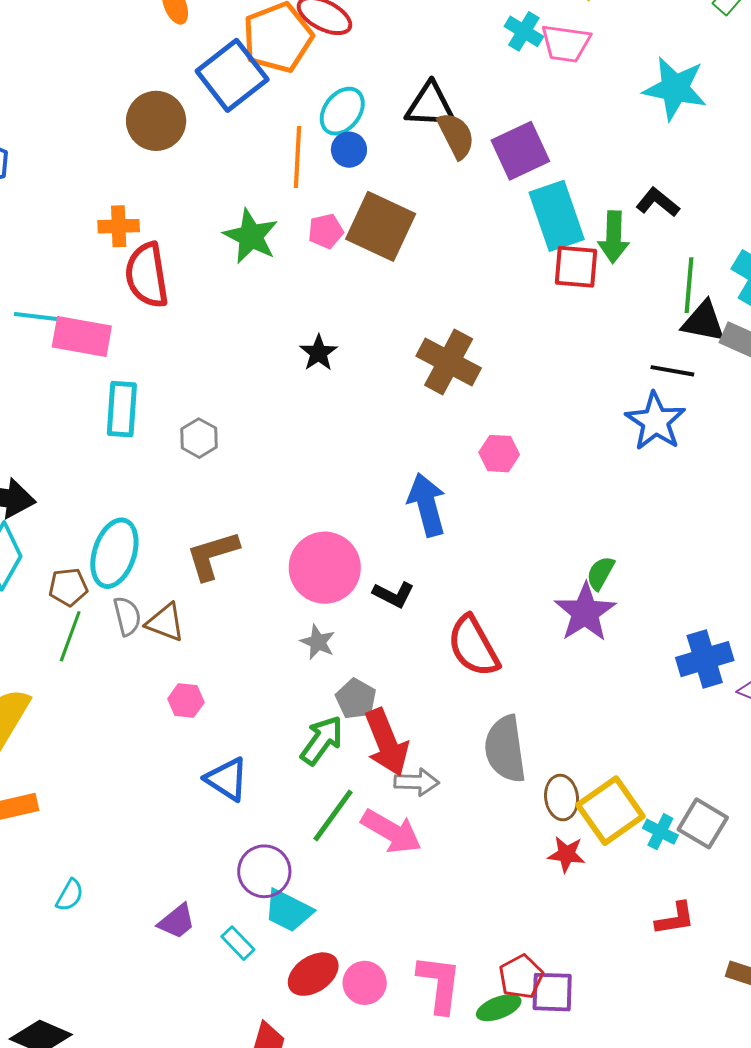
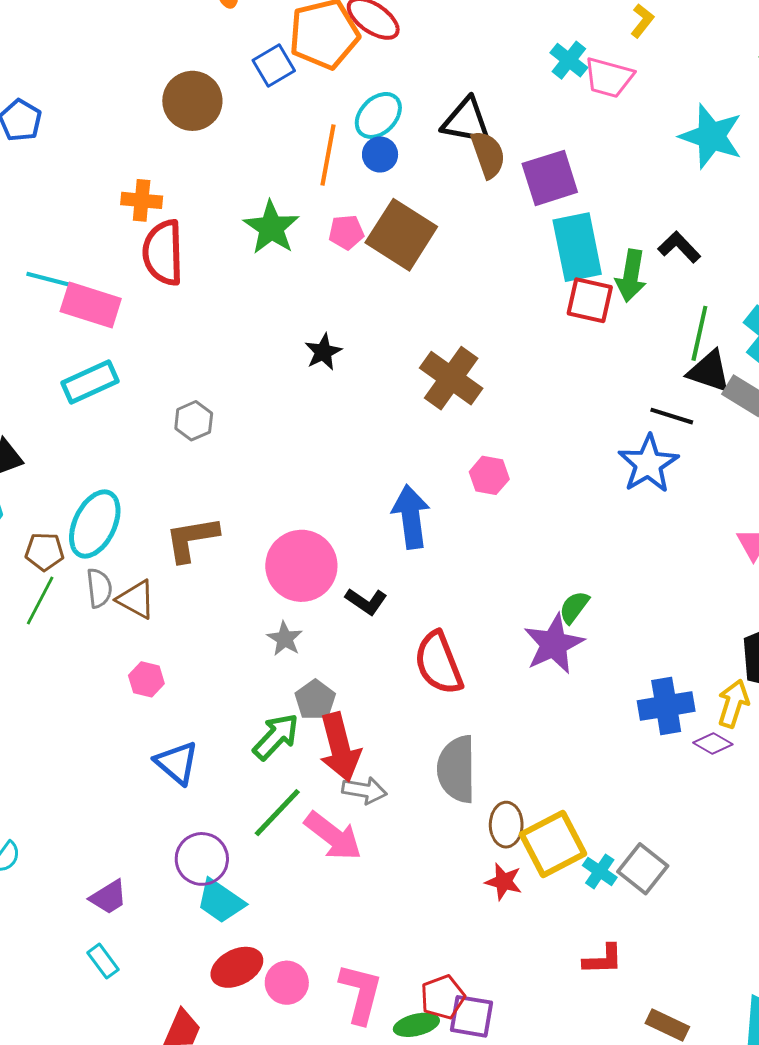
blue square: (232, 75) -> (274, 66), size x0.6
cyan rectangle: (122, 409) -> (90, 382), moved, turned 54
cyan rectangle: (238, 943) -> (103, 961), moved

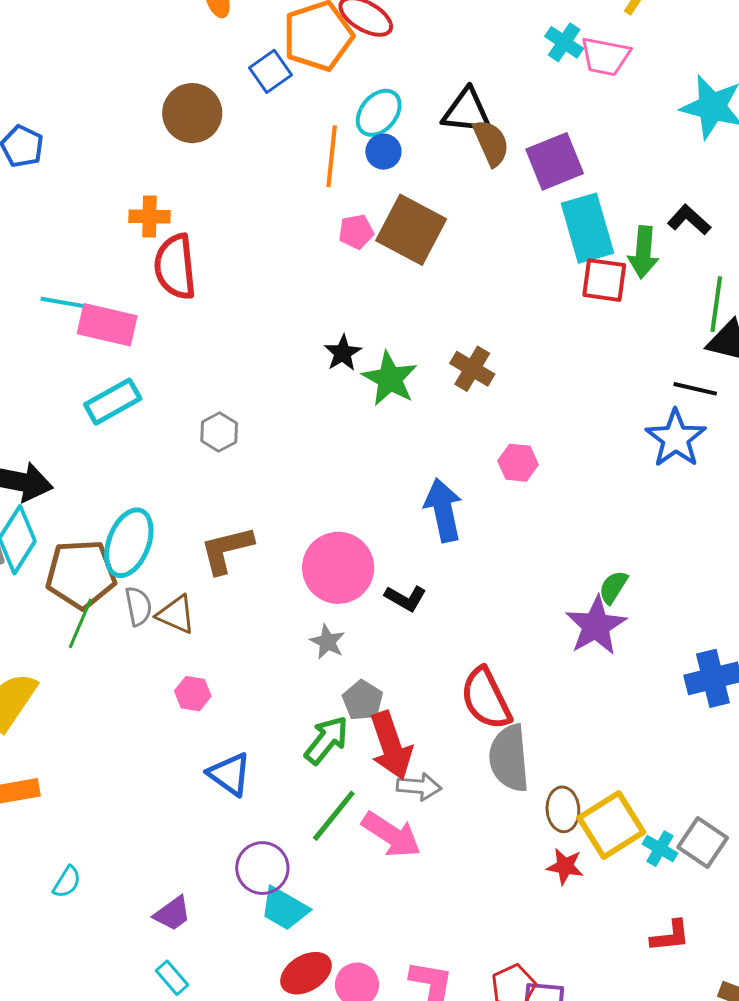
green star: (271, 228) -> (390, 379), moved
brown cross: (451, 378) -> (472, 369), size x0.7
brown pentagon: (45, 552) -> (81, 574), size x1.8
red semicircle: (439, 663) -> (486, 699), moved

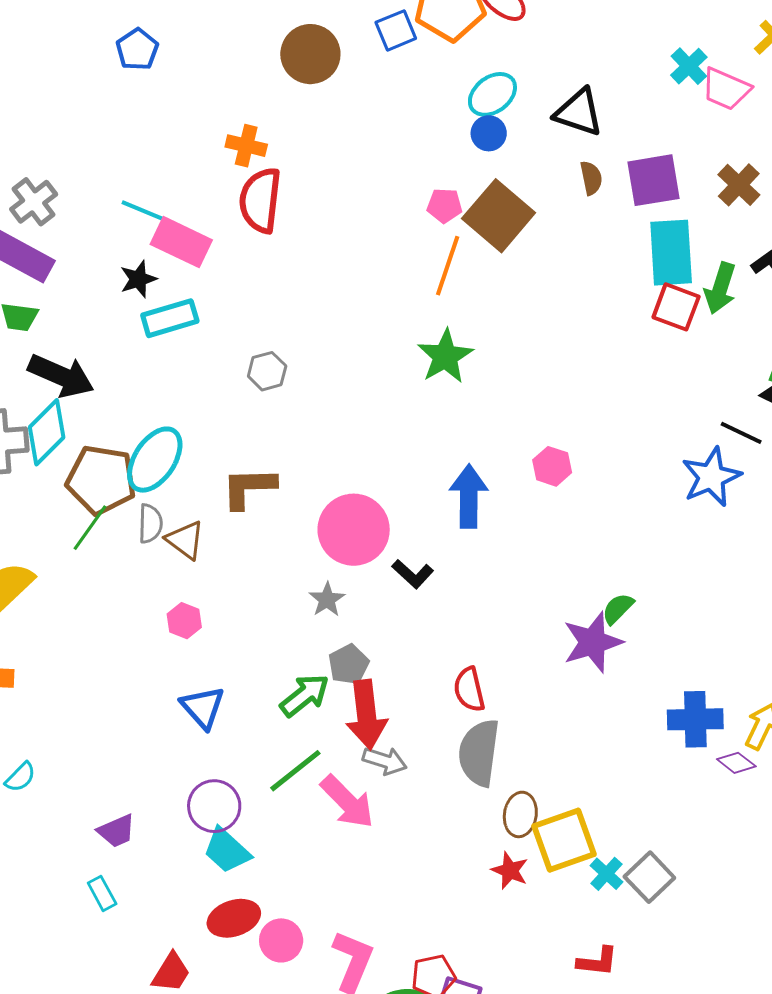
brown semicircle: (491, 143) -> (591, 178), moved, size x0.7
orange line: (332, 156) -> (448, 266), moved
black star: (343, 353) -> (138, 279), moved
brown cross: (472, 369) -> (739, 185), moved
red semicircle: (486, 699) -> (469, 690), size x0.7

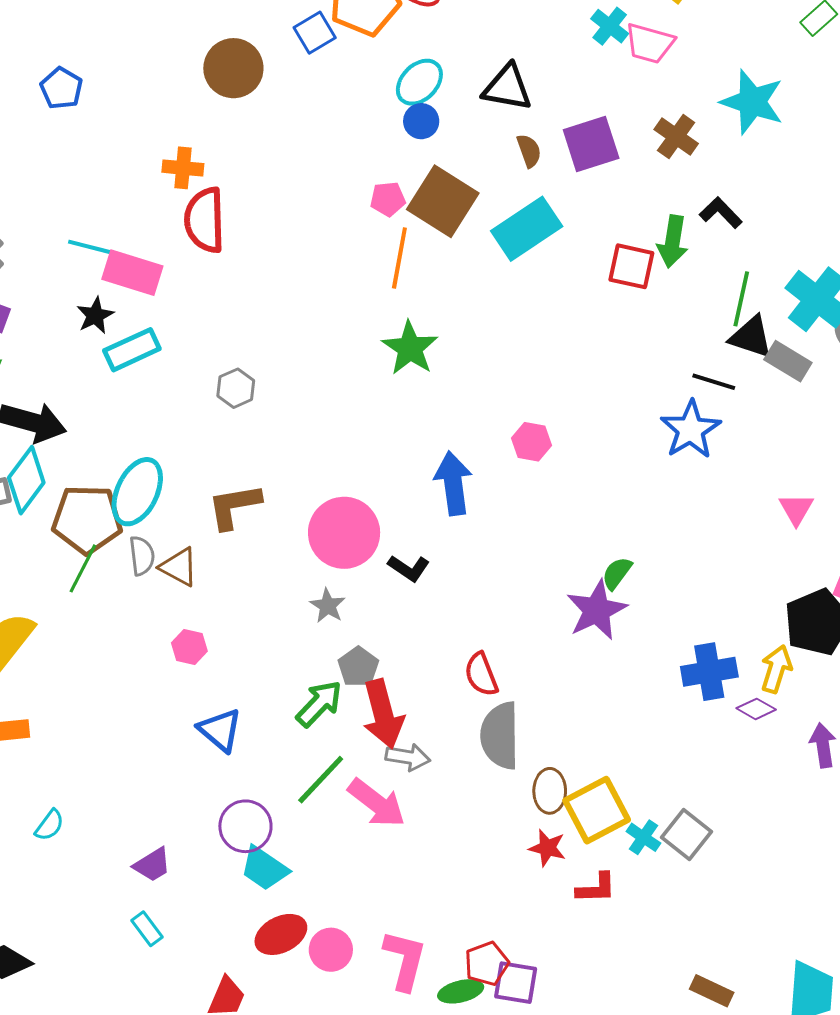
cyan rectangle: (671, 253) -> (527, 229), moved, turned 68
red L-shape: (597, 961) -> (596, 888), moved

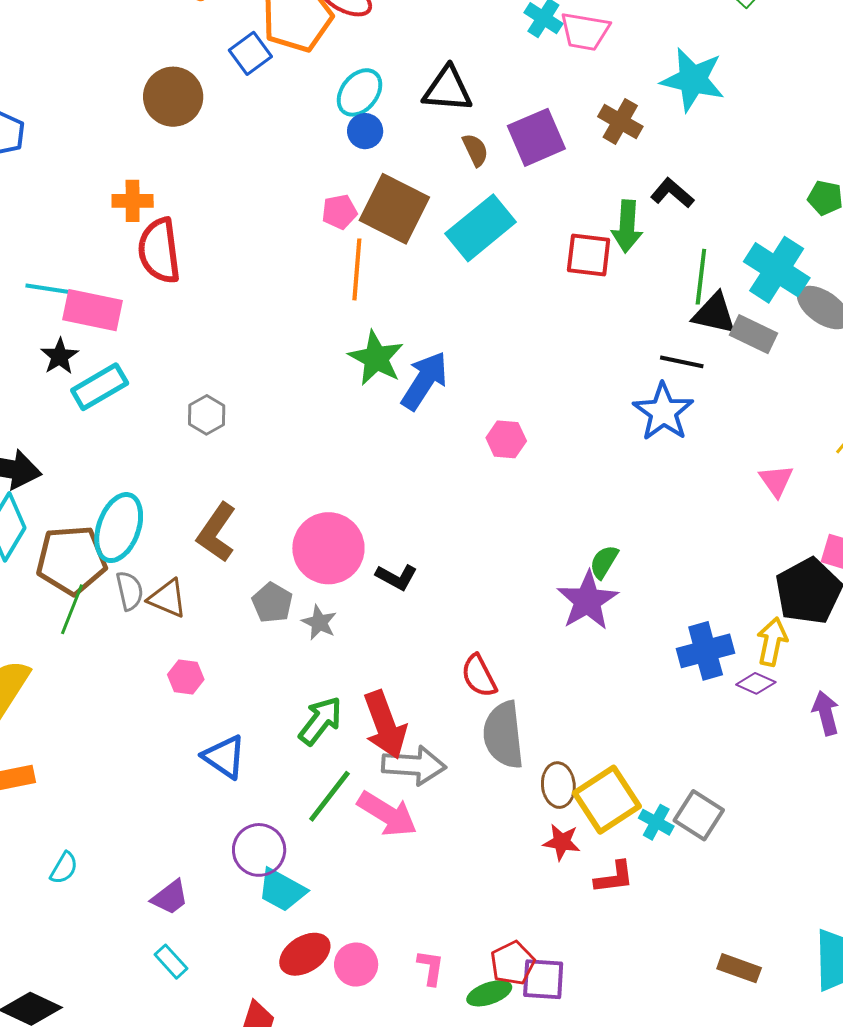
blue arrow: (453, 483) -> (424, 381), moved, turned 46
brown L-shape: (234, 506) -> (217, 533), turned -40
gray pentagon: (358, 667) -> (272, 603), moved
gray arrow: (408, 757) -> (414, 765), size x1.4
pink L-shape: (405, 960) -> (431, 968), size x0.6

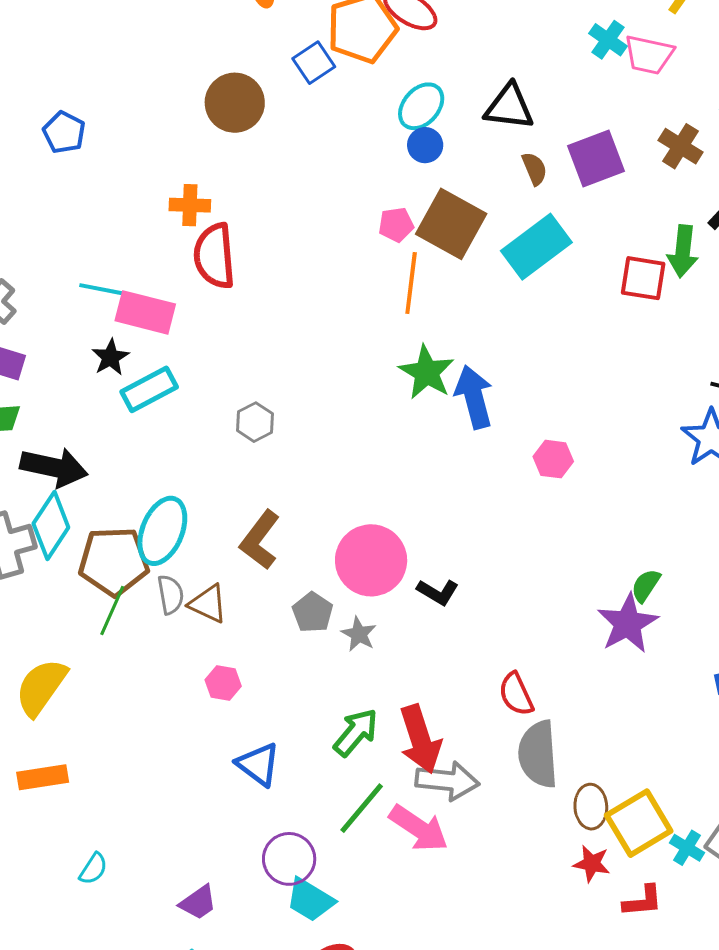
blue arrow: (424, 381) -> (474, 397), turned -50

